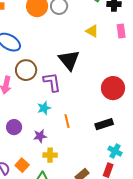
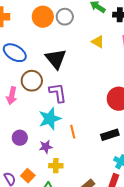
black triangle: (69, 60) -> (56, 59), moved
cyan star: (44, 108) -> (50, 119), size x1.6

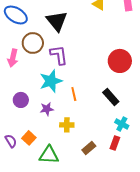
black rectangle: (110, 135) -> (111, 97), turned 66
yellow cross: (56, 166) -> (67, 125), moved

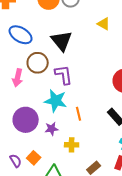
cyan star: (51, 81) -> (56, 101), turned 30
purple circle: (21, 100) -> (26, 120), size x1.6

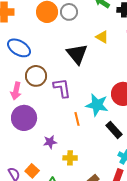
black triangle: (62, 41) -> (77, 54), moved
cyan star: (56, 101) -> (97, 105), moved
orange line: (79, 114) -> (77, 119), moved
purple circle: (26, 120) -> (24, 118), moved

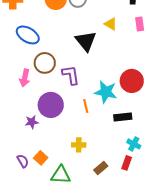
purple circle: (24, 118) -> (51, 105), moved
black rectangle: (114, 130) -> (123, 117), turned -54
purple star: (50, 142) -> (32, 122), moved

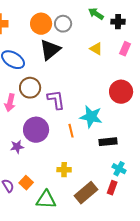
pink rectangle: (140, 24) -> (125, 49), turned 32
black triangle: (86, 41) -> (50, 50), moved, turned 30
red circle: (132, 81) -> (121, 92), moved
brown rectangle: (101, 168) -> (86, 193), size x1.6

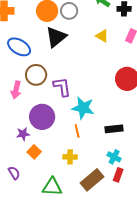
cyan star: (91, 117) -> (83, 108), moved
orange line: (71, 131) -> (77, 131), moved
cyan cross: (119, 169) -> (114, 157), moved
orange square: (26, 183) -> (34, 152), moved

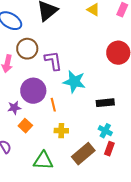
orange line: (77, 131) -> (53, 105), moved

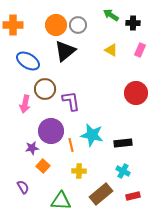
cyan star: (74, 82) -> (92, 135), moved
red rectangle: (109, 149) -> (133, 196), moved, turned 56

